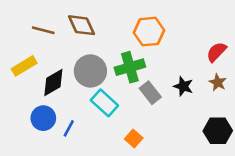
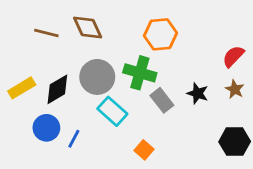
yellow rectangle: (24, 66) -> (22, 88), moved
green cross: (130, 67) -> (140, 73), turned 32

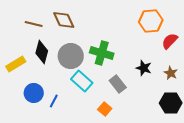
orange hexagon: (160, 34) -> (151, 21), moved
black diamond: (57, 89) -> (42, 52), moved, turned -45
brown star: (235, 89) -> (171, 73), moved
gray rectangle: (162, 100) -> (118, 84), moved

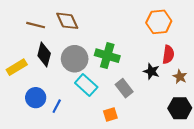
red semicircle: (170, 41) -> (168, 55), moved, turned 144
orange square: (105, 109) -> (110, 114), turned 32

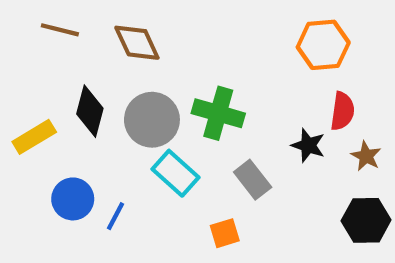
brown line: (36, 25) -> (60, 30), moved

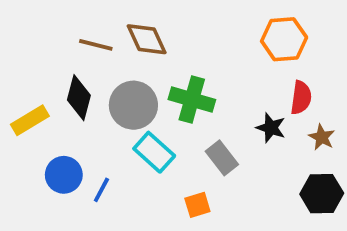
brown line: (60, 30) -> (96, 45), moved
brown diamond: (137, 43) -> (147, 39), moved

